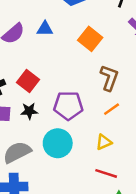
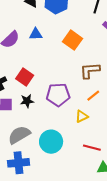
brown L-shape: (109, 78) -> (90, 71), turned -110
yellow triangle: (104, 142) -> (82, 116), moved
cyan circle: (58, 143) -> (51, 142), moved

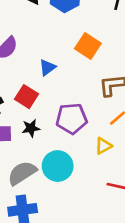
blue triangle: (36, 34) -> (47, 67), moved, turned -32
cyan circle: (51, 142) -> (58, 166), moved

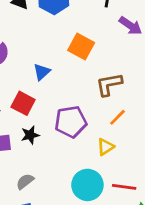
cyan circle: (58, 166) -> (87, 185), moved
gray semicircle: (22, 173) -> (25, 181), size x0.6

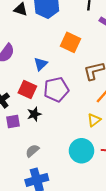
purple pentagon: (71, 122) -> (56, 89), moved

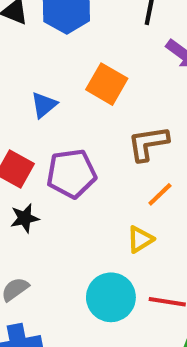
blue triangle: (41, 64) -> (44, 105), moved

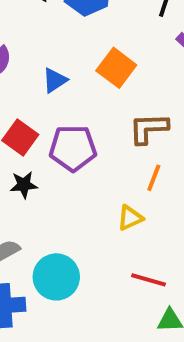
orange line: (160, 194) -> (154, 178), turned -32
cyan circle: (111, 297) -> (56, 277), moved

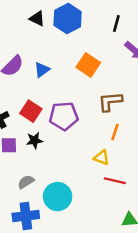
blue triangle: (55, 80) -> (42, 70), moved
yellow triangle: (130, 218) -> (102, 158), turned 49
red line: (148, 280) -> (115, 181), moved

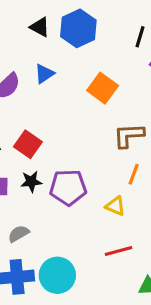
blue triangle: (42, 70) -> (44, 74), moved
purple pentagon: (64, 116) -> (68, 187), moved
red line: (115, 181) -> (119, 251), moved, turned -30
cyan circle: (58, 197) -> (57, 275), moved

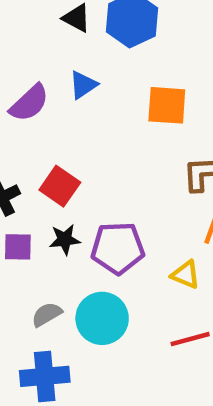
orange square: (103, 88) -> (167, 105), turned -32
cyan circle: (57, 275) -> (102, 318), moved

